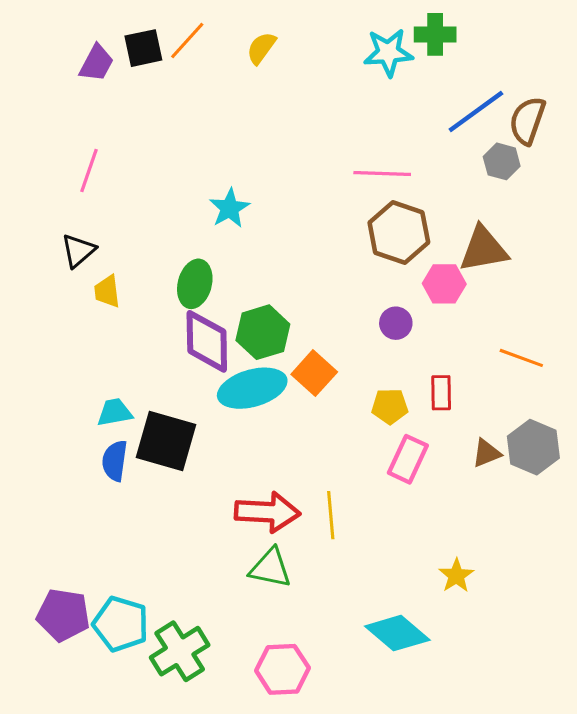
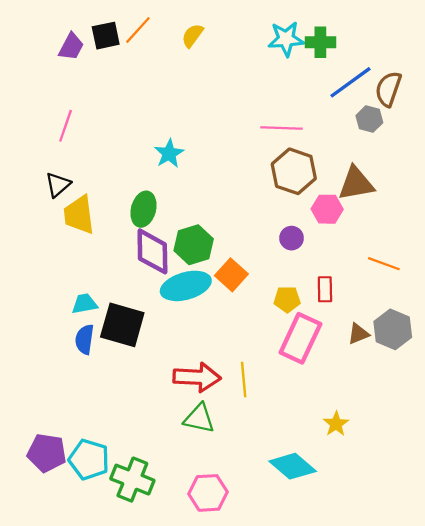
green cross: (435, 34) -> (320, 42), moved
yellow trapezoid: (107, 291) -> (79, 215), size x1.6
pink rectangle: (408, 459) -> (300, 338), size x1.4
green cross: (180, 651) -> (132, 480), turned -36

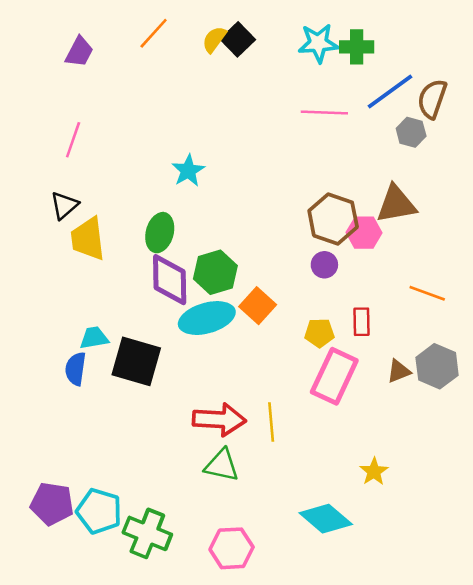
black square: (106, 36) -> (238, 39), moved, turned -32
pink line: (281, 128) -> (324, 112), moved
brown hexagon: (294, 171) -> (333, 219), moved
blue semicircle: (85, 339) -> (76, 369), moved

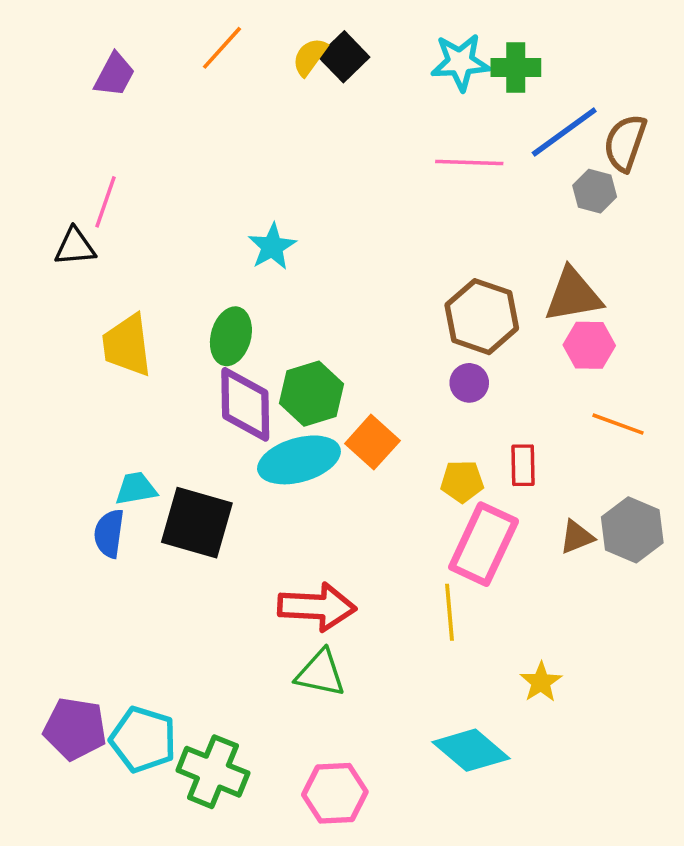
black triangle: (64, 205) -> (75, 247), moved, turned 36
pink hexagon: (364, 233) -> (589, 345), moved
yellow line: (271, 422) -> (450, 612), moved

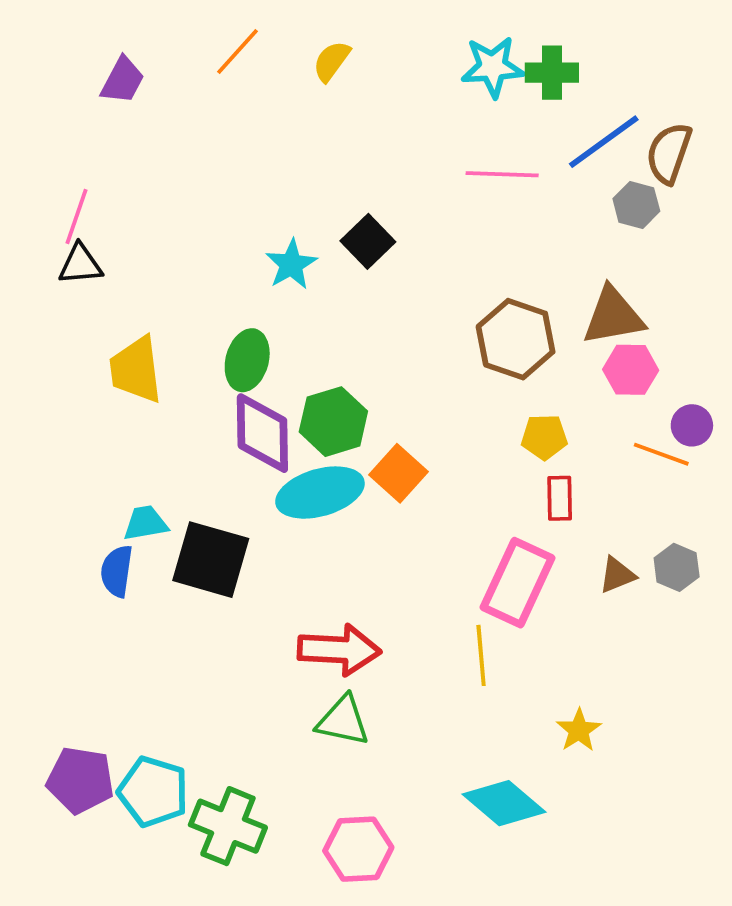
black square: (344, 57) -> (368, 241), moved
pink line: (105, 202) -> (77, 216), moved
purple circle: (469, 383) -> (692, 425), moved
yellow pentagon: (462, 481) -> (544, 437), moved
gray hexagon: (632, 530) -> (677, 567), size x0.7

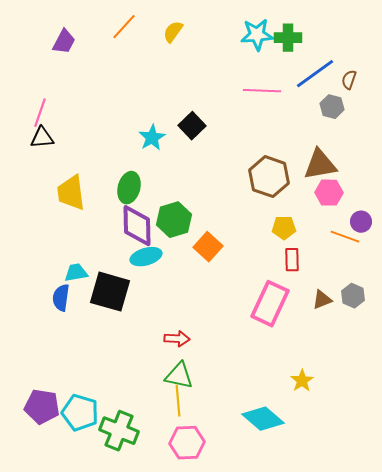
brown semicircle: (669, 153) -> (349, 80), size x0.6
cyan ellipse: (320, 493) -> (146, 257), moved, size x0.7
red arrow: (339, 650) -> (177, 339), size x0.6
yellow line: (481, 655) -> (178, 401), moved

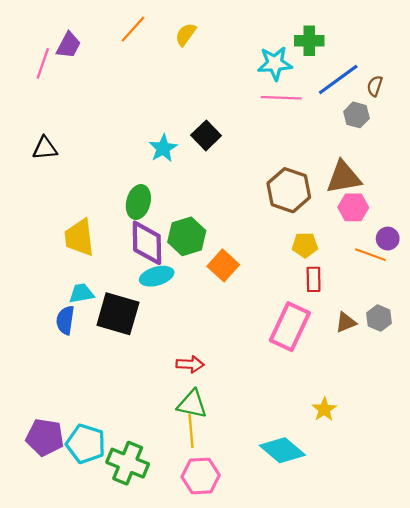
cyan star: (257, 35) -> (275, 63), moved
pink line: (40, 113) -> (43, 63), moved
yellow trapezoid: (71, 193) -> (79, 237), moved

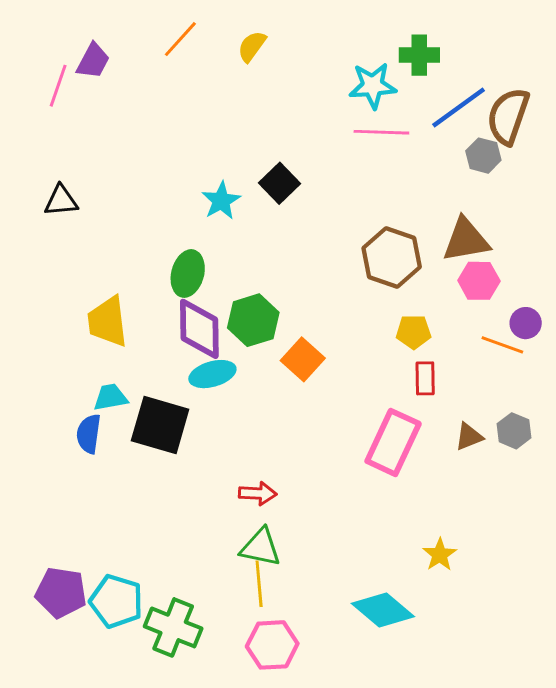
brown semicircle: (375, 86) -> (508, 116), size x2.0

